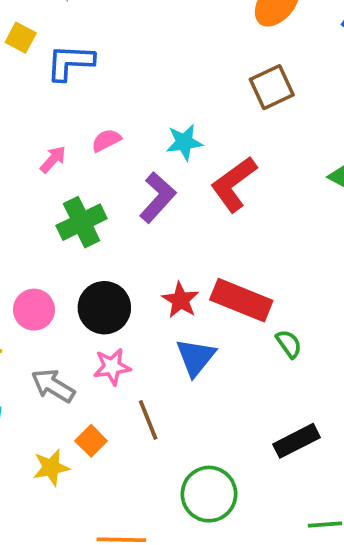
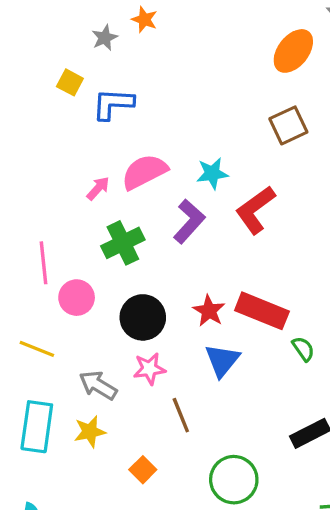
pink semicircle: (106, 140) -> (144, 172), size x1.8
pink circle: (34, 310) -> (77, 298), moved
orange square: (91, 441) -> (143, 470), moved
yellow star: (51, 467) -> (90, 432), moved

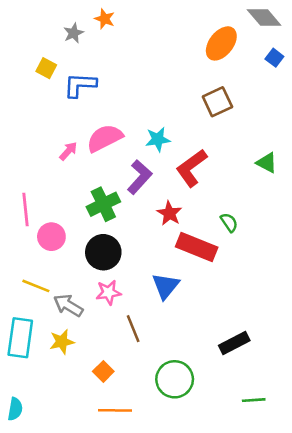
green cross: (123, 243) -> (103, 204), moved
red star: (209, 311) -> (169, 213), moved
yellow line: (37, 349) -> (36, 286), moved
green semicircle: (303, 349) -> (229, 222), moved

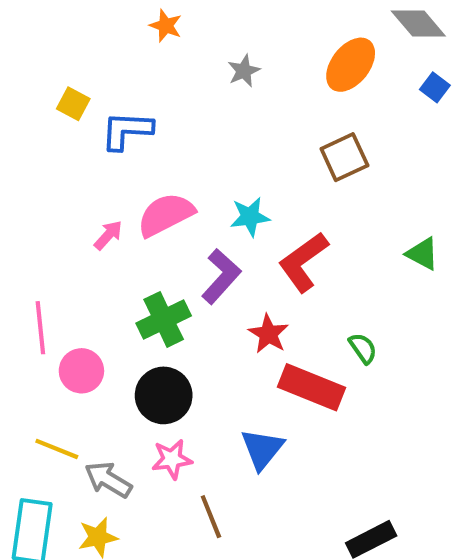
gray star: (73, 33) -> (244, 71), moved

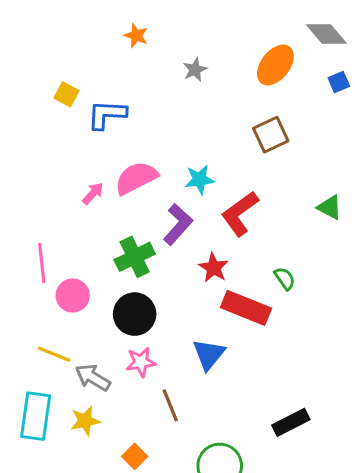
blue square: (435, 87) -> (339, 82), turned 30

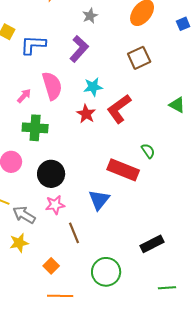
pink semicircle: (136, 178) -> (52, 86), turned 100
purple L-shape: (178, 224) -> (79, 49), moved
green cross: (135, 257) -> (35, 128), moved, turned 30
red star: (214, 268) -> (86, 114), moved

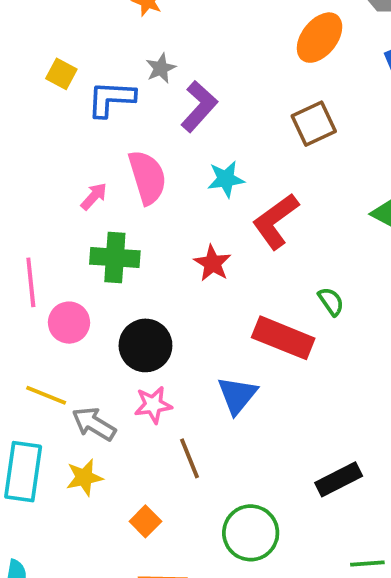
gray star: (90, 16) -> (161, 68), moved
red star: (86, 114) -> (212, 263), moved

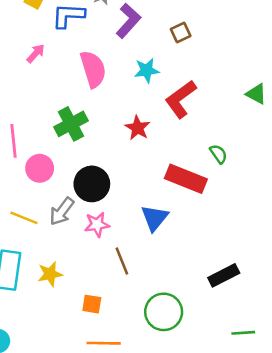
brown square: (314, 124) -> (181, 33), moved, size x0.7
pink arrow: (94, 196) -> (36, 53), moved
green cross: (115, 258) -> (71, 124), turned -32
gray arrow: (94, 424) -> (62, 211), moved, turned -84
orange square: (145, 521) -> (92, 304), turned -36

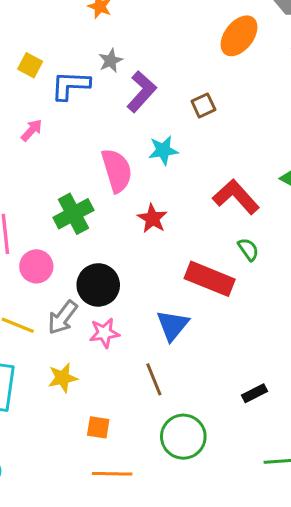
pink semicircle: (93, 69) -> (117, 170), moved
red L-shape: (181, 99) -> (236, 197), moved, turned 84
brown line: (122, 261) -> (154, 379), moved
yellow star: (50, 274) -> (63, 378), moved
black rectangle: (224, 275) -> (255, 393), size x0.7

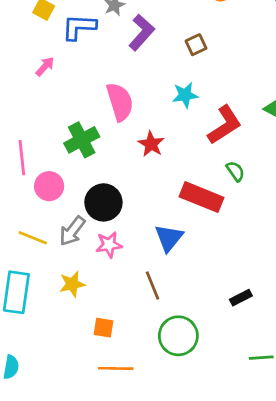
cyan star: (163, 150) -> (185, 95), moved
red L-shape: (236, 197) -> (225, 125), turned 99

